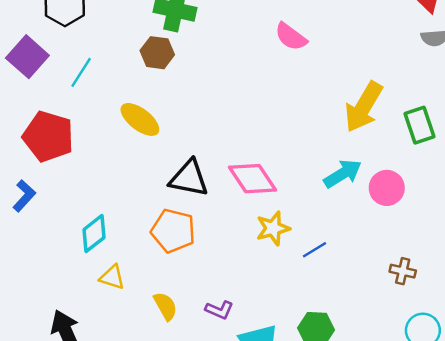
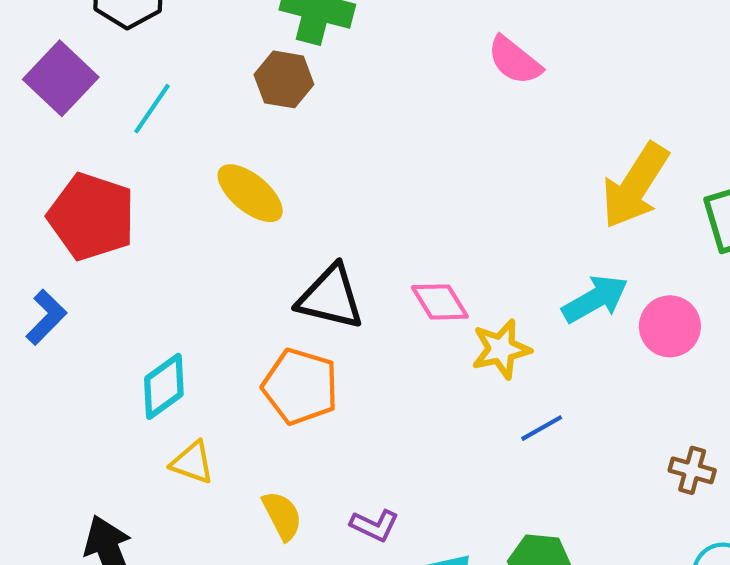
pink diamond: (253, 179) -> (440, 302), size x0.7
yellow star: (273, 228) -> (501, 349), moved

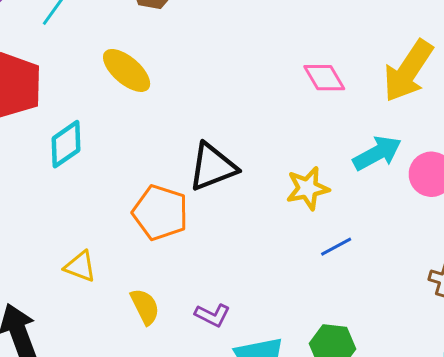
black triangle: (331, 297) -> (212, 167), moved, turned -36
pink diamond: (440, 302) -> (324, 78), moved
cyan diamond: (164, 386) -> (66, 144), moved

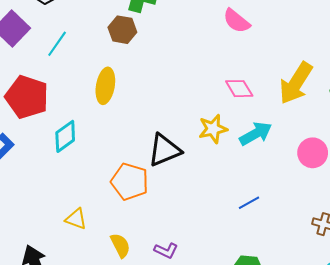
yellow ellipse: (127, 70) -> (105, 86), turned 60
cyan arrow: (377, 153) -> (256, 134), moved
yellow star: (308, 188) -> (213, 129), moved

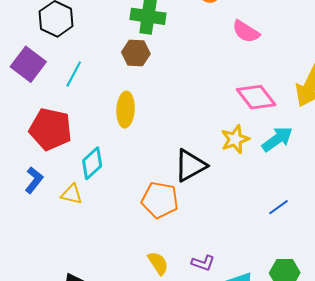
pink diamond: (239, 89) -> (256, 97), size x1.4
yellow triangle: (76, 219) -> (72, 194), moved

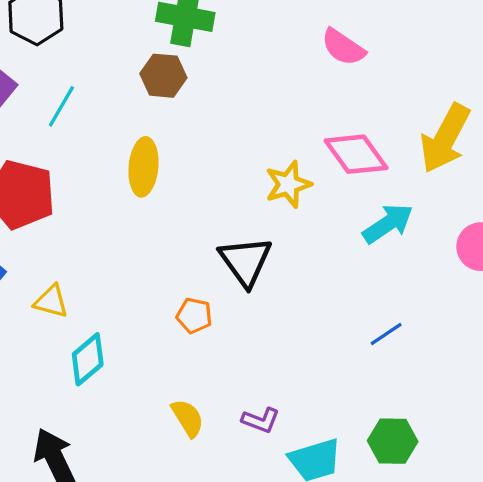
yellow star: (235, 139) -> (288, 184), moved
cyan diamond: (92, 163) -> (88, 359), moved
black triangle: (190, 165) -> (245, 261), turned -39
orange pentagon: (160, 200) -> (194, 316), size x0.6

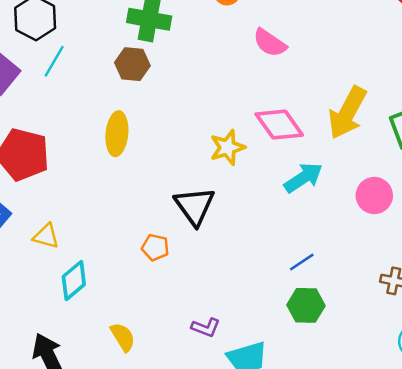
cyan line: (61, 106) -> (54, 61), moved
yellow semicircle: (188, 418) -> (123, 337), moved
green hexagon: (393, 441) -> (306, 305), moved

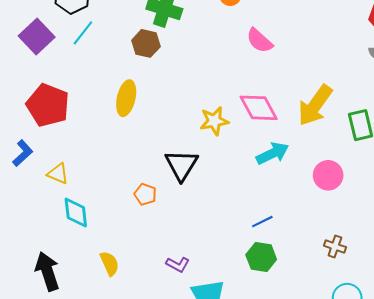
cyan diamond: (74, 280) -> (76, 213), turned -64

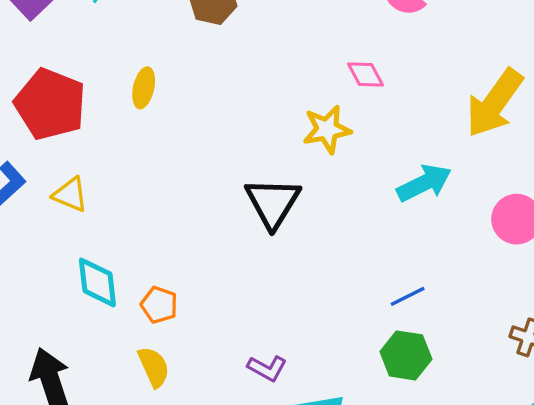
yellow ellipse: (126, 98) -> (144, 88), moved, size x0.7
pink diamond: (259, 108) -> (366, 75), moved, size x0.6
yellow triangle: (58, 174) -> (70, 195), moved
orange pentagon: (145, 194) -> (159, 305), moved

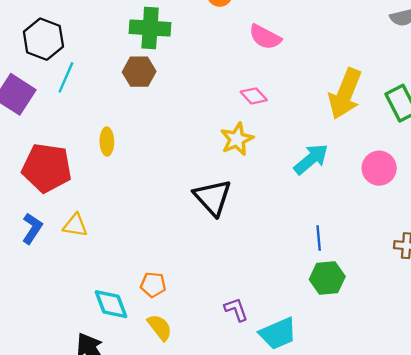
cyan diamond: (97, 282) -> (111, 304), moved
blue line: (408, 296) -> (319, 238), turned -55
purple L-shape: (267, 368) -> (236, 309), turned -124

